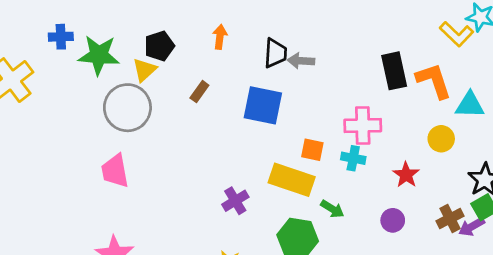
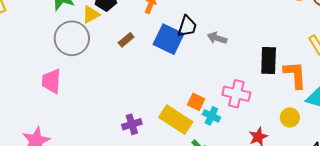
gray arrow: (301, 61) -> (217, 38), moved
blue square: (263, 105) -> (168, 39), moved
cyan cross: (353, 158) -> (211, 116), moved

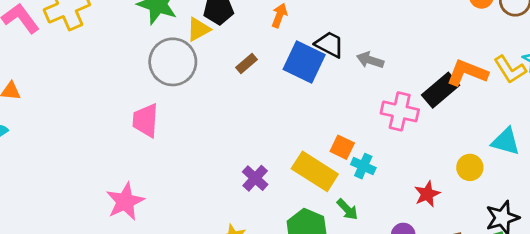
black trapezoid: (187, 26) -> (329, 44), turned -80
black rectangle: (269, 60) -> (440, 90), turned 48
orange L-shape: (295, 75) -> (467, 73), moved, turned -64
pink cross: (236, 94) -> (400, 111), moved
purple cross: (132, 124) -> (255, 178), turned -30

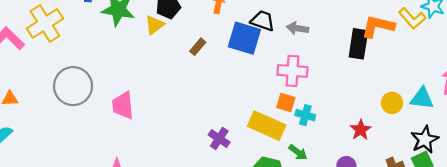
gray circle: (173, 62) -> (73, 86), moved
black rectangle: (440, 90) -> (358, 44), turned -32
pink cross: (400, 111) -> (292, 71), moved
cyan triangle: (506, 141) -> (422, 98), moved

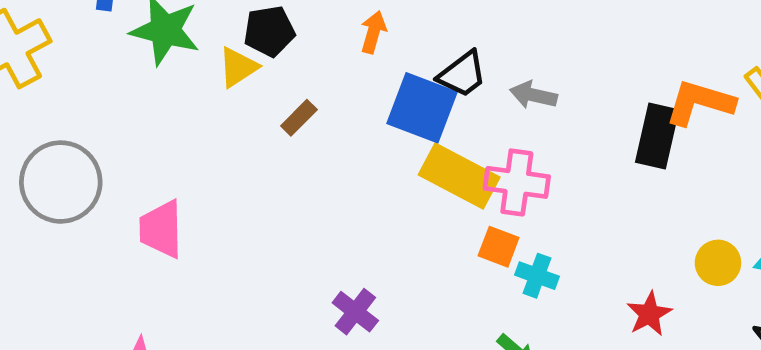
black trapezoid: (263, 21) -> (462, 74), turned 120
brown rectangle: (198, 47) -> (299, 118), moved
yellow rectangle: (267, 126) -> (459, 176), moved

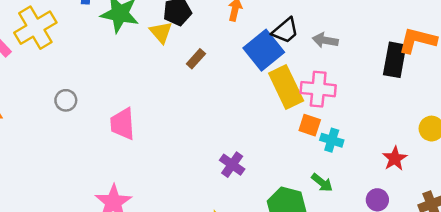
yellow triangle: (238, 67) -> (161, 32), turned -35
blue square: (422, 108) -> (264, 50), turned 33
yellow rectangle: (459, 176) -> (286, 87), turned 39
gray circle: (61, 182) -> (66, 100), size x0.5

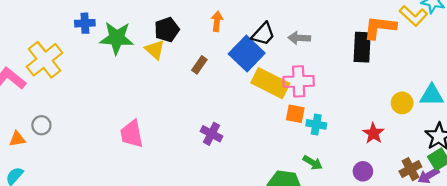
brown rectangle: (196, 59) -> (199, 65), moved
yellow rectangle: (286, 87) -> (270, 83), turned -30
gray circle: (66, 100) -> (41, 125), moved
purple cross: (232, 165) -> (211, 134), moved

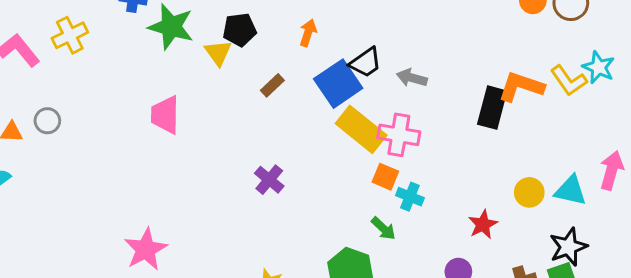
yellow cross: (45, 60) -> (70, 35), size x0.7
pink trapezoid: (132, 134) -> (165, 115), moved
green arrow: (313, 163) -> (383, 228), moved

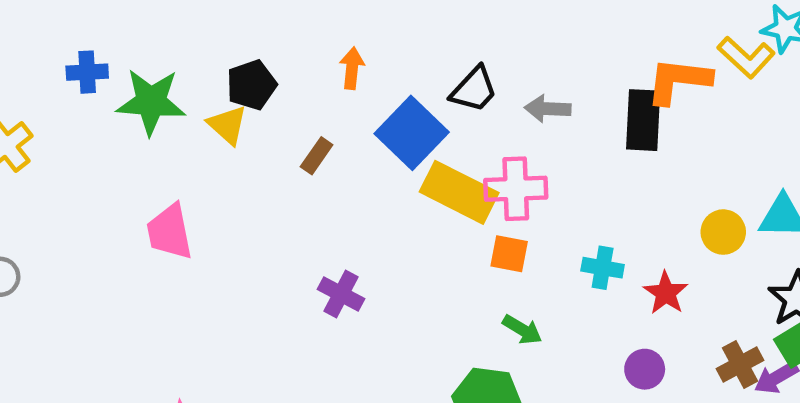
black trapezoid: (365, 63) -> (474, 90), moved
gray arrow: (412, 78) -> (548, 109), moved
cyan cross: (410, 197) -> (603, 268), moved

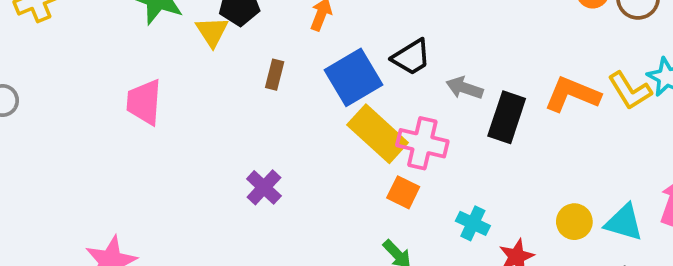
black rectangle: (643, 120) -> (507, 117), moved
brown rectangle: (317, 156) -> (275, 75), turned -36

